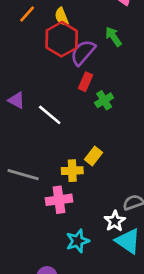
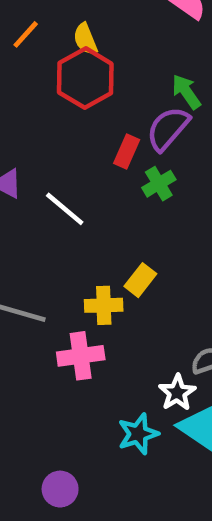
green arrow: (113, 37) -> (186, 92), moved
purple semicircle: (83, 53) -> (168, 129), moved
cyan star: (78, 241) -> (138, 434), moved

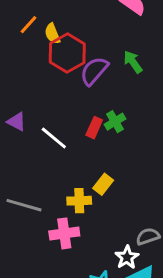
yellow semicircle: (85, 39) -> (52, 34), moved
purple semicircle: (168, 129) -> (94, 71), moved
red rectangle: (127, 152) -> (94, 128), moved

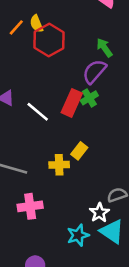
orange line: (29, 25) -> (16, 27), moved
purple semicircle: (94, 71) -> (94, 71), moved
red rectangle: (94, 128) -> (72, 103), size x1.5
pink cross: (64, 233) -> (30, 206), moved

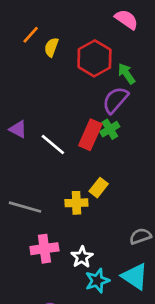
yellow semicircle: (36, 24) -> (51, 47), turned 42
orange line: (16, 27) -> (31, 35), moved
red hexagon: (49, 40) -> (94, 58), moved
white star: (99, 213) -> (82, 257), moved

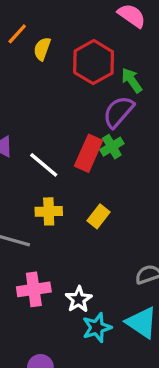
yellow cross: (76, 203) -> (49, 211), moved

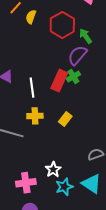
white line: (44, 165) -> (32, 88), turned 42
pink cross: (34, 289) -> (26, 183), moved

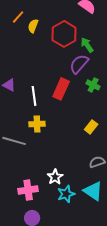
green cross: (73, 76) -> (93, 85), moved, turned -32
yellow rectangle: (65, 119) -> (91, 127), moved

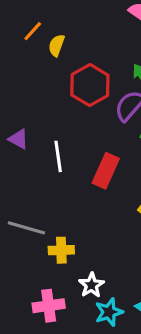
red hexagon: (64, 34) -> (90, 85), moved
red rectangle: (61, 89) -> (106, 171), moved
yellow cross: (37, 124) -> (61, 250), moved

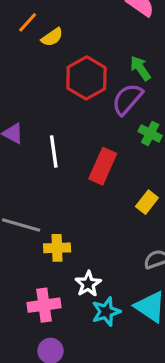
yellow semicircle: (57, 45) -> (52, 37), turned -145

